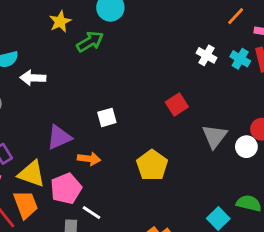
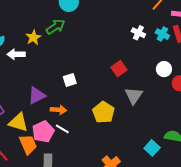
yellow star: (60, 22) -> (33, 37), moved
gray triangle: (215, 136) -> (134, 96), moved
white circle: (246, 147) -> (164, 69), moved
orange trapezoid: (26, 205) -> (28, 144), moved
white line: (91, 213) -> (62, 129), moved

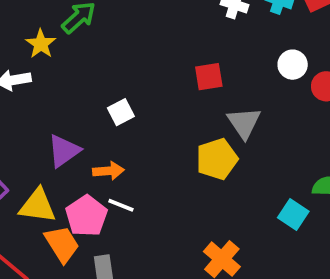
red square: (119, 69) -> (209, 77), turned 35
yellow pentagon: (103, 112) -> (217, 159), moved, turned 30

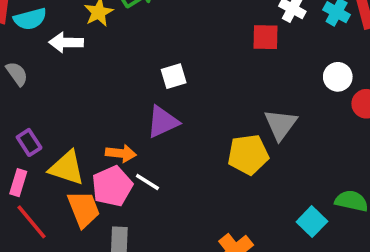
red square: (209, 77) -> (266, 37), moved
white square: (121, 112) -> (174, 76), moved
purple triangle: (64, 151) -> (163, 122), moved
orange arrow: (108, 171) -> (121, 153), moved

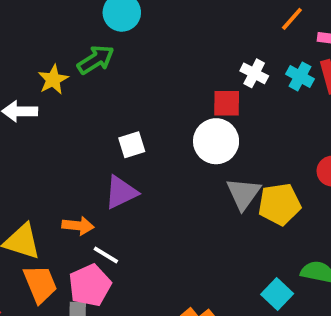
white circle: (338, 77) -> (216, 141), moved, size x1.5
yellow pentagon: (248, 155) -> (279, 204), moved
pink pentagon: (112, 186) -> (90, 285), moved

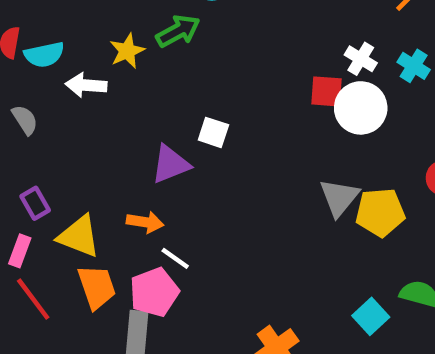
white circle: (216, 141) -> (361, 108), moved
white square: (132, 145) -> (213, 132), turned 32
purple triangle: (121, 192) -> (170, 164), moved

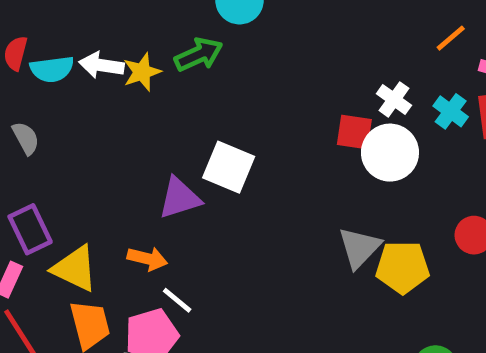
white arrow: (86, 85) -> (102, 65), moved
white square: (213, 132) -> (229, 167), size x1.5
purple rectangle: (35, 203) -> (30, 229), size x1.4

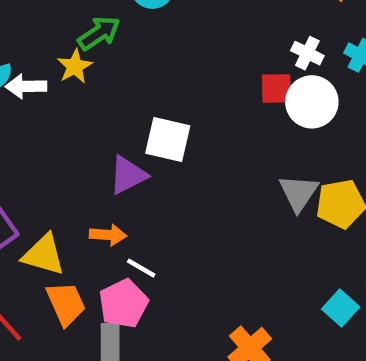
green arrow: (199, 55) -> (99, 33), moved
white arrow: (102, 65) -> (26, 86), moved

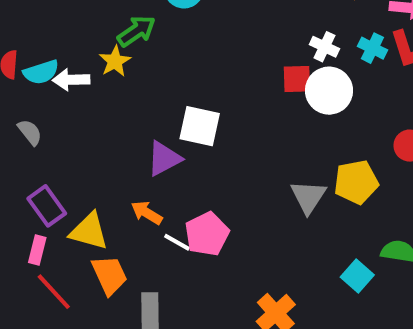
gray triangle: (299, 193) -> (308, 197), moved
orange arrow: (108, 235) -> (147, 213), turned -152
pink pentagon: (123, 304) -> (207, 234), moved

